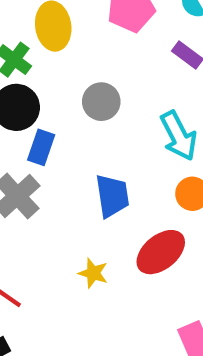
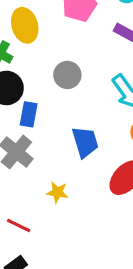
yellow star: (93, 273) -> (57, 192), moved

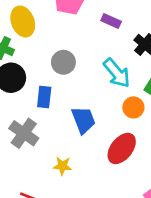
blue rectangle: (29, 114) -> (44, 97), moved

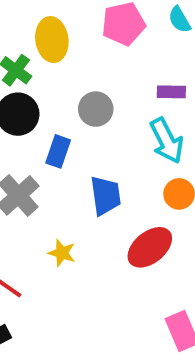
purple rectangle: (111, 21) -> (171, 92), moved, turned -36

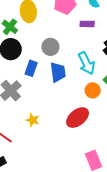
purple rectangle: (171, 92) -> (87, 24), moved
blue trapezoid: (106, 196) -> (58, 72), moved

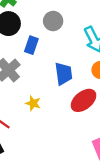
blue trapezoid: (58, 72) -> (64, 74), moved

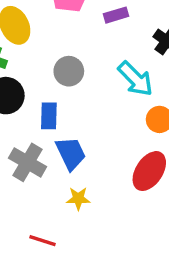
blue trapezoid: (64, 74) -> (71, 153), moved

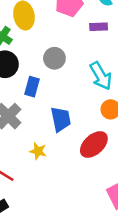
blue trapezoid: (71, 153) -> (61, 119), moved

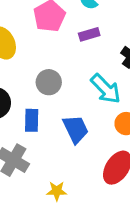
blue trapezoid: (61, 119) -> (76, 129), moved

